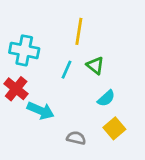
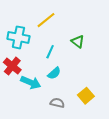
yellow line: (79, 31) -> (46, 20), moved, turned 42
green triangle: (95, 66) -> (78, 42), moved
cyan semicircle: (106, 98) -> (54, 73), moved

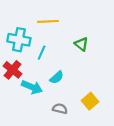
yellow line: (46, 20) -> (48, 21), turned 36
cyan line: (50, 52) -> (42, 53), moved

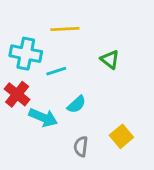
cyan line: (42, 53) -> (56, 71), turned 48
gray semicircle: (60, 109) -> (81, 147), turned -96

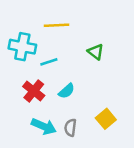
red cross: (17, 94) -> (34, 91), moved
cyan arrow: (43, 117) -> (44, 126), moved

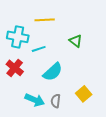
red cross: (34, 91) -> (15, 68), moved
cyan semicircle: (67, 91) -> (53, 72), size x1.5

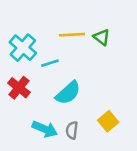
yellow line: (45, 20) -> (72, 35), moved
cyan cross: (18, 37) -> (23, 48), turned 30
green triangle: (76, 41) -> (102, 37), moved

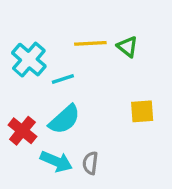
red cross: (19, 88) -> (22, 131), moved
cyan semicircle: (68, 93) -> (64, 119), moved
yellow square: (108, 121) -> (142, 111), moved, turned 36

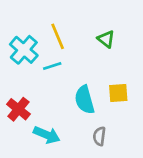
yellow line: (90, 43) -> (58, 36), moved, turned 70
cyan semicircle: (64, 119) -> (85, 100), moved, turned 116
gray semicircle: (90, 163) -> (99, 136), moved

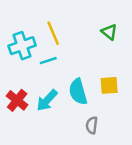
green triangle: (106, 39) -> (109, 32), moved
cyan cross: (24, 50) -> (22, 46), turned 30
cyan arrow: (47, 135) -> (47, 100), moved, turned 110

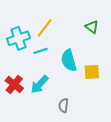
yellow line: (53, 33) -> (45, 28), turned 60
cyan semicircle: (78, 92) -> (69, 60), moved
gray semicircle: (92, 125) -> (64, 105), moved

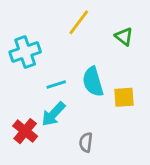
yellow line: (45, 28) -> (79, 22), moved
cyan line: (40, 51) -> (56, 84), moved
red cross: (14, 84) -> (25, 131), moved

